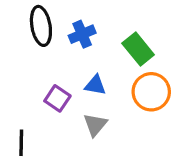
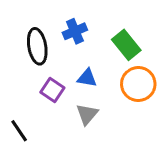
black ellipse: (41, 26) -> (37, 46), moved
black line: (21, 143) -> (19, 131), turned -35

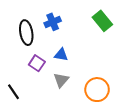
green rectangle: (126, 45) -> (102, 21), moved
orange circle: (138, 84) -> (97, 90), moved

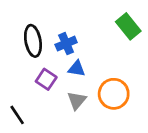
blue cross: (53, 22) -> (66, 44), moved
orange circle: (97, 90) -> (114, 94), moved

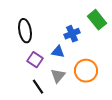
blue cross: (66, 44) -> (72, 34), moved
black line: (17, 115) -> (38, 87), moved

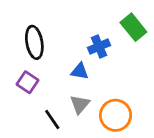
purple square: (35, 60) -> (27, 82), moved
orange circle: (86, 71) -> (116, 115), moved

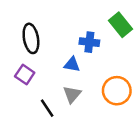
blue cross: (99, 46) -> (89, 42), turned 30
orange circle: (116, 115) -> (117, 91), moved

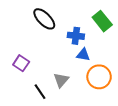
black ellipse: (31, 38) -> (44, 19), moved, turned -35
blue triangle: (72, 65) -> (83, 55), moved

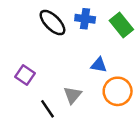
blue cross: (76, 36) -> (85, 19), moved

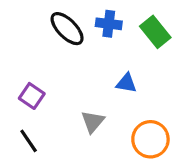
orange circle: (118, 91) -> (150, 139), moved
black line: (47, 109) -> (29, 141), moved

